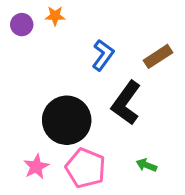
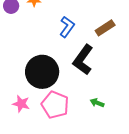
pink star: (36, 167) -> (21, 104), turned -30

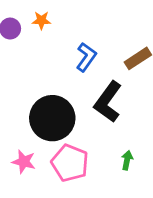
green arrow: (97, 103) -> (127, 160), turned 80

